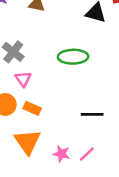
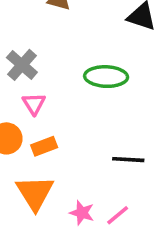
orange rectangle: (32, 108) -> (44, 146), turned -48

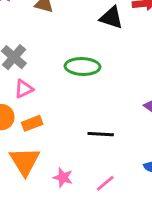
pink triangle: (34, 104) -> (24, 89), turned 36
pink line: (118, 215) -> (105, 183), moved

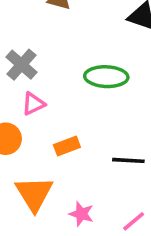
orange rectangle: (32, 123) -> (67, 146), moved

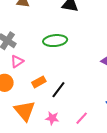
black line: (128, 160) -> (58, 90), moved, turned -48

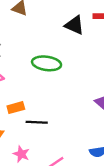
black line: (58, 90) -> (37, 122), turned 42

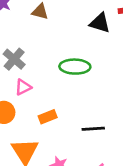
black line: (37, 122) -> (93, 129), moved

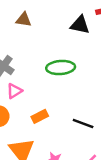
black line: (93, 129) -> (83, 124), turned 30

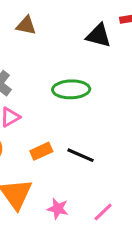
black line: (83, 124) -> (81, 155), moved

